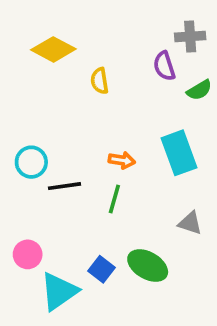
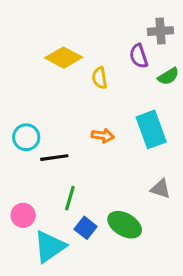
yellow diamond: (53, 49) -> (64, 58), moved
yellow semicircle: (100, 81) -> (100, 78), moved
green line: (114, 199) -> (70, 198), moved

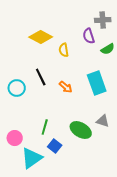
orange arrow: (103, 136) -> (66, 87), turned 32
black line: (54, 158) -> (41, 77), moved, turned 72
green ellipse: (125, 225) -> (81, 130), moved

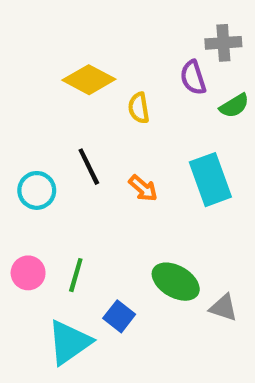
gray triangle: (103, 121) -> (223, 308), moved
green line: (45, 127) -> (76, 275), moved
pink circle: (15, 138) -> (28, 273), moved

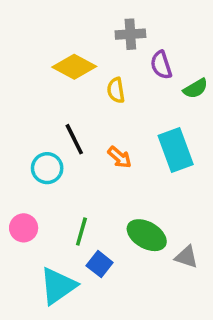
gray cross: (223, 43) -> (130, 34), moved
cyan circle: (37, 190) -> (47, 168), moved
green line: (76, 275) -> (81, 232), moved

